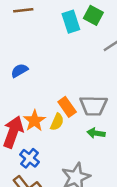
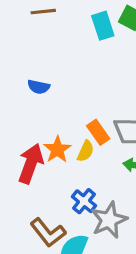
blue semicircle: (19, 71) -> (39, 87), turned -138
blue cross: (29, 158) -> (84, 201), moved

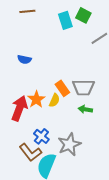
blue cross: (84, 201) -> (41, 136), moved

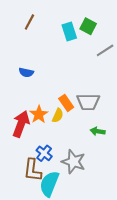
brown line: (27, 11) -> (29, 22), turned -56
green arrow: (85, 109) -> (98, 131), moved
gray star: (69, 144) -> (74, 162), turned -30
brown L-shape: (30, 152) -> (33, 170), turned 45

